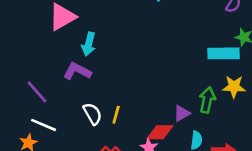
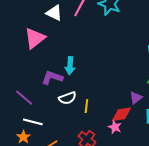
cyan arrow: (89, 44) -> (70, 66), moved
white semicircle: (92, 114) -> (67, 98), moved, turned 108

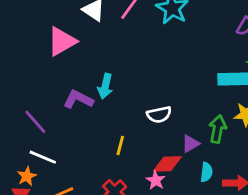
white semicircle: (67, 98) -> (159, 115), moved

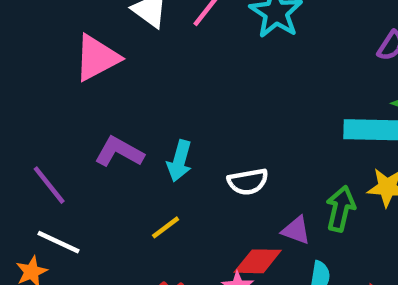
cyan arrow: (105, 86) -> (179, 161), moved
purple triangle: (190, 144) -> (296, 230), turned 48
yellow line: (120, 146) -> (166, 227), moved, turned 36

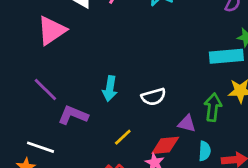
purple L-shape: (119, 152) -> (73, 115), moved
purple line: (49, 185) -> (45, 90), moved
yellow line: (166, 227) -> (123, 137), moved

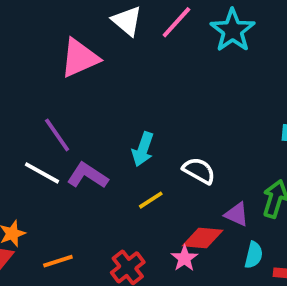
white semicircle: (154, 97) -> (199, 171), turned -145
yellow line: (123, 137) -> (151, 200), moved
white line: (40, 147) -> (42, 173), moved

